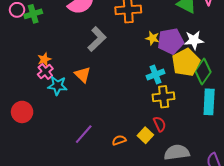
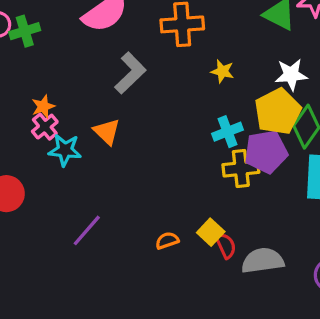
purple pentagon: (171, 41) -> (266, 152), moved
red semicircle: (160, 124) -> (226, 246), moved
purple line: (84, 134) -> (87, 230), moved

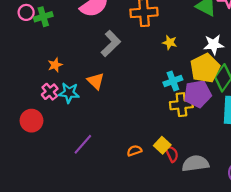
pink cross: (45, 127) -> (50, 92), moved

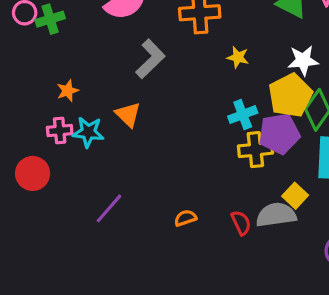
pink cross: (50, 92) -> (60, 130), turned 35
yellow square: (162, 145) -> (295, 196), moved
gray semicircle: (195, 163) -> (276, 215), moved

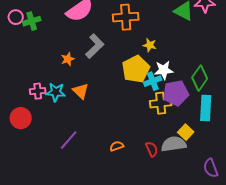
white star: (303, 60) -> (164, 70), moved
orange star: (68, 91) -> (68, 59), moved
yellow pentagon: (290, 95) -> (136, 69), moved
orange triangle: (128, 115) -> (81, 91), moved

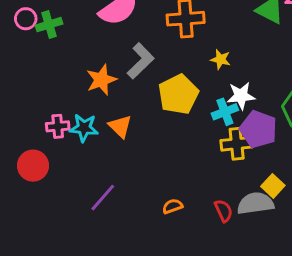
orange star: (68, 59) -> (101, 80), size x1.5
yellow pentagon: (136, 69) -> (178, 94), moved
purple pentagon: (176, 93) -> (258, 129), turned 30

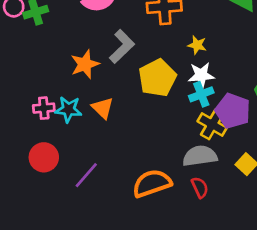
white star: (241, 96) -> (201, 75), moved
yellow cross: (237, 144) -> (212, 124), turned 36
red circle: (33, 166) -> (44, 157), moved
gray semicircle: (255, 203) -> (200, 156), moved
orange semicircle: (173, 206) -> (152, 183), size x2.0

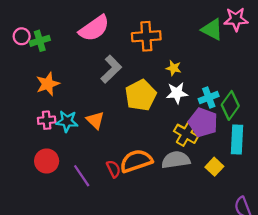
orange star: (85, 64) -> (48, 84), moved
cyan cross: (201, 94) -> (209, 98), moved
purple line: (86, 175) -> (82, 176), turned -75
orange semicircle: (152, 183) -> (136, 161), moved
red semicircle: (200, 187) -> (113, 169), moved

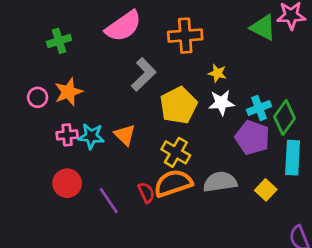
pink circle: (22, 36) -> (38, 97), moved
yellow cross: (186, 134) -> (176, 152), moved

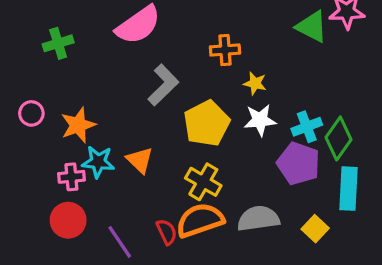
orange cross: (185, 36) -> (225, 50), moved, size x0.7
orange star: (68, 92) -> (78, 125), moved
pink cross: (67, 135) -> (71, 177), moved

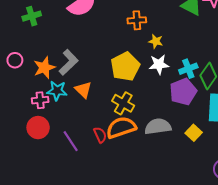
gray L-shape: (163, 85) -> (69, 62), moved
purple pentagon: (298, 163) -> (183, 92), turned 30

